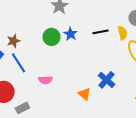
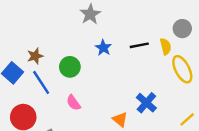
green circle: (51, 37) -> (70, 67), moved
pink semicircle: (45, 80) -> (73, 103), turned 56

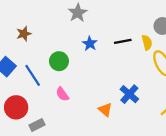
brown star: (35, 56) -> (24, 34), moved

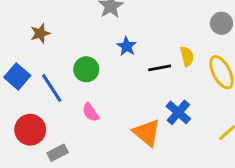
black line: (123, 41) -> (160, 68), moved
yellow semicircle: (147, 42) -> (187, 56), moved
orange triangle: (105, 110) -> (147, 133), size x1.5

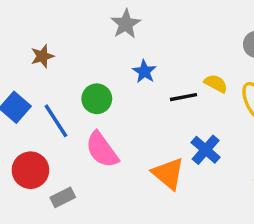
yellow semicircle: (187, 56) -> (216, 83), turned -48
pink semicircle: (91, 112) -> (102, 150), size x1.6

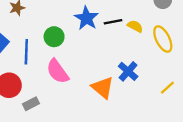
blue star: (144, 72) -> (86, 18), size x1.5
black line: (184, 97) -> (113, 22), moved
blue line: (56, 121) -> (26, 52), turned 35

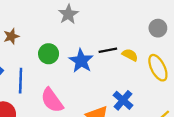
blue star: (86, 18) -> (81, 61), moved
green circle: (54, 37) -> (49, 54), moved

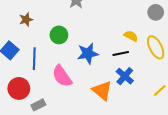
black line: (108, 50) -> (121, 53), moved
blue star: (81, 61) -> (88, 53), moved, turned 30

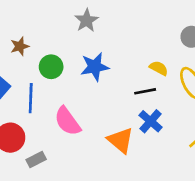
green circle: (59, 35) -> (51, 67), moved
blue star: (88, 53) -> (95, 67), moved

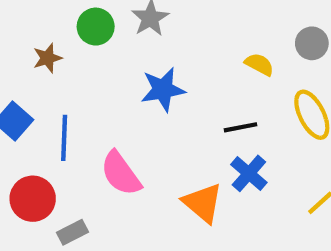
green circle: (51, 67) -> (96, 27), moved
yellow semicircle: (159, 68) -> (259, 64), moved

